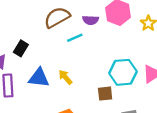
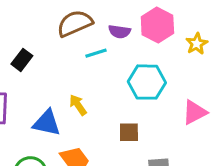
cyan hexagon: (123, 72) -> (147, 82), moved
blue triangle: (39, 78) -> (47, 123), moved

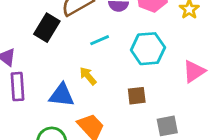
cyan line: (96, 53) -> (100, 40), moved
black rectangle: (22, 60) -> (47, 28), moved, size x1.4

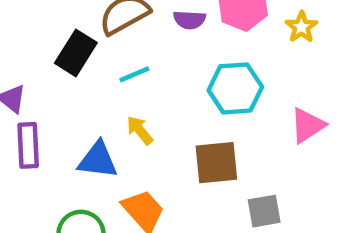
cyan line: (100, 40) -> (134, 74), moved
brown square: (137, 96) -> (216, 163), size x1.5

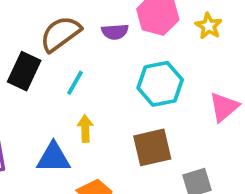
cyan line: (134, 74) -> (75, 83), turned -30
yellow arrow: (140, 130) -> (85, 129), turned 45

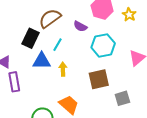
purple semicircle: (115, 32) -> (80, 26), moved, turned 32
blue triangle: (53, 158) -> (42, 61), moved

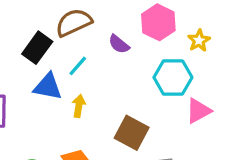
cyan hexagon: (103, 45) -> (173, 77), moved
brown square: (99, 79) -> (132, 133), turned 30

